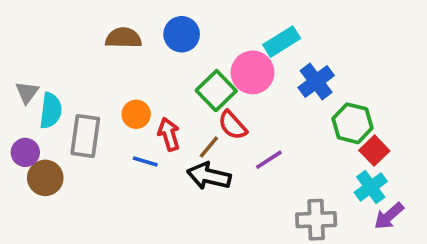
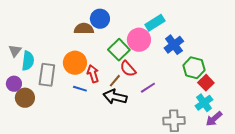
brown semicircle: (123, 38) -> (84, 29), moved
orange circle: (136, 114) -> (75, 63), size x1.5

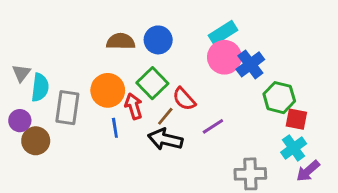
blue circle: (100, 19) -> (158, 40), moved
pink circle: (139, 40) -> (224, 57), moved
green square: (119, 50) -> (152, 83), moved
red square: (206, 83) -> (296, 119), turned -35
blue line: (80, 89) -> (115, 128), turned 64

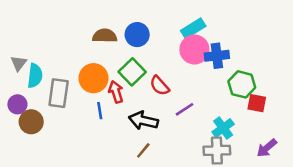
blue cross: (250, 64) -> (217, 56), turned 30
brown line: (165, 116) -> (143, 150), moved
cyan cross: (294, 148) -> (223, 128), moved

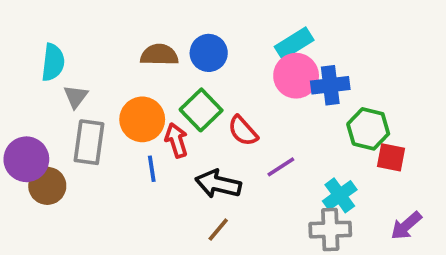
gray triangle: (19, 63) -> (76, 97), moved
cyan semicircle: (35, 76) -> (53, 62), moved
purple circle: (17, 104) -> (26, 159), size x1.5

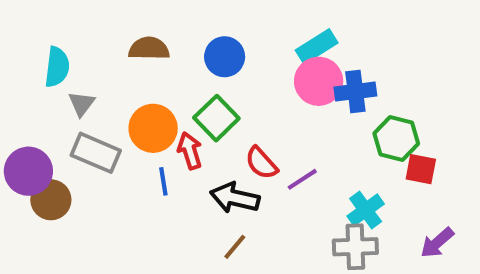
brown semicircle: (159, 55) -> (149, 49), moved
red semicircle: (243, 131) -> (261, 163), moved
gray rectangle: (89, 142) -> (96, 153), turned -75

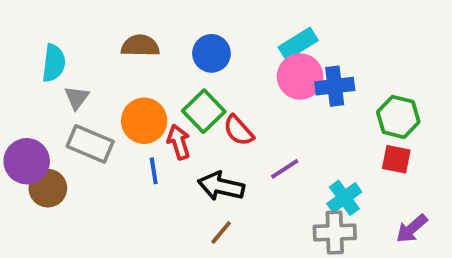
green hexagon: (396, 138) -> (398, 117), moved
red semicircle: (261, 163) -> (238, 130), moved

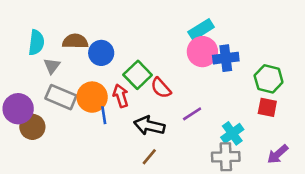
brown semicircle: (140, 46) -> (75, 41), moved
blue circle: (211, 53) -> (101, 53), moved
orange circle: (144, 121) -> (92, 97), moved

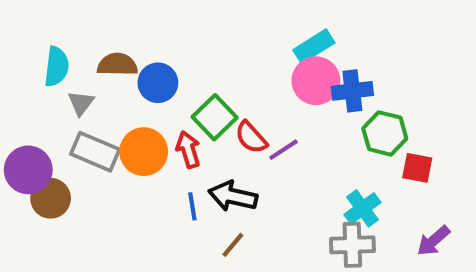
green hexagon: (269, 79) -> (385, 133), moved
purple line: (192, 114) -> (284, 150), moved
blue line: (104, 115) -> (192, 206), moved

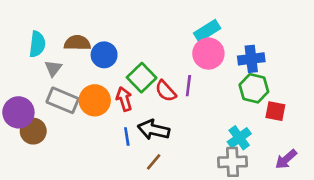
blue cross: (352, 91) -> (251, 59), moved
purple line: (284, 150) -> (188, 86), moved, turned -50

